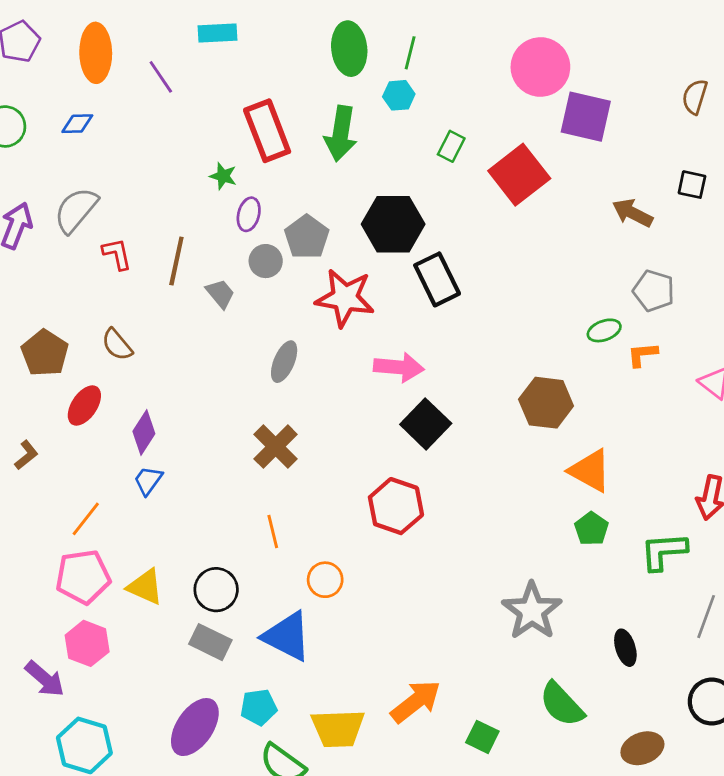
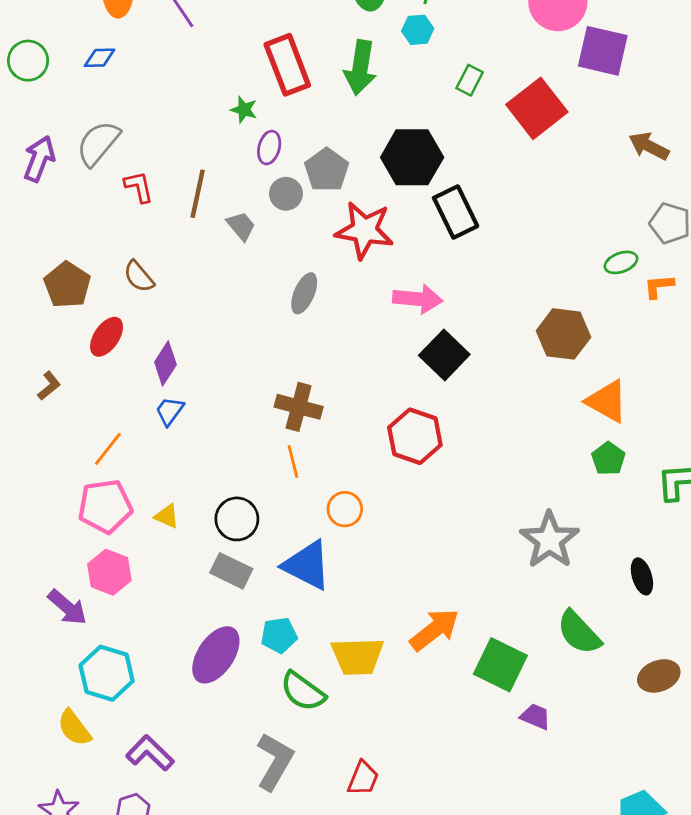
brown cross: (276, 447) -> (299, 407), moved, turned -30
yellow triangle: (145, 587) -> (167, 516), size x0.7
green square: (482, 737) -> (500, 665), size x1.6

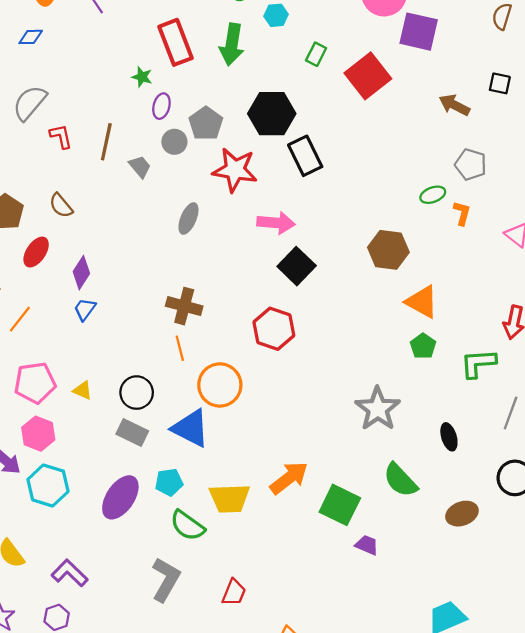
orange L-shape: (659, 286) -> (462, 213), turned 110
orange line: (108, 449) -> (20, 319), moved
orange circle: (345, 509) -> (220, 385), size x1.6
cyan hexagon: (107, 673) -> (48, 485), moved

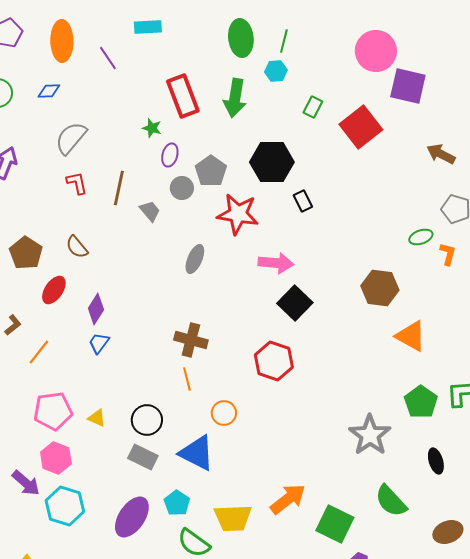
gray semicircle: (30, 103) -> (71, 138), moved
black rectangle: (305, 156) -> (303, 201), size x0.6
green pentagon: (423, 346) -> (421, 402), moved, size x1.4
orange circle: (220, 385) -> (224, 413), size x0.6
cyan pentagon: (169, 482) -> (177, 503), turned -30

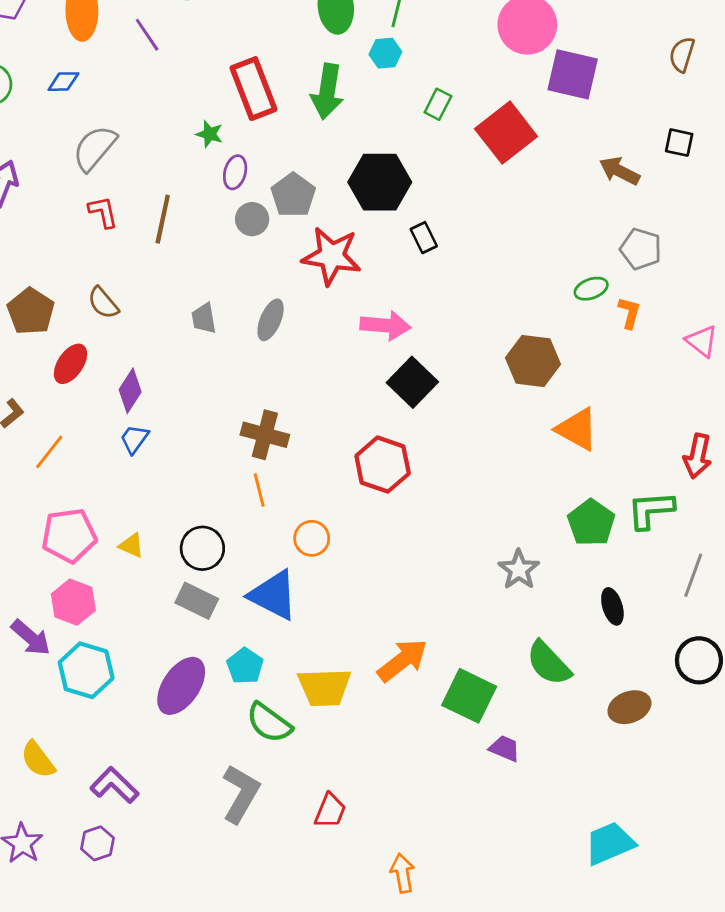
gray trapezoid: (150, 211) -> (204, 318), moved, turned -150
gray star: (370, 435) -> (519, 570), size x0.7

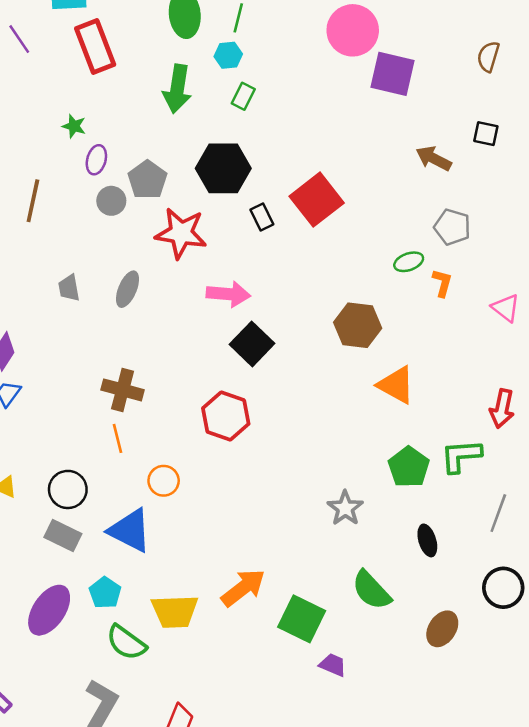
red rectangle: (254, 89) -> (95, 47), moved
green rectangle: (438, 104) -> (243, 96), moved
red square: (506, 133) -> (317, 200), moved
brown ellipse: (629, 707) -> (442, 629), turned -36

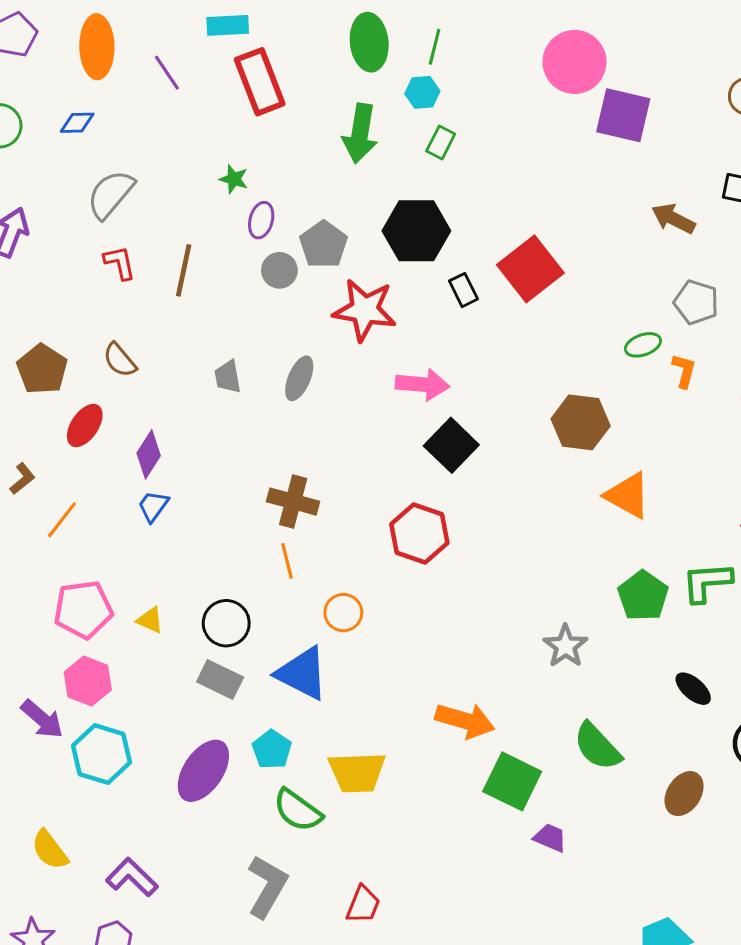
black ellipse: (427, 540) -> (693, 689), moved, turned -32
orange arrow: (243, 588) -> (465, 721), moved, turned 54

